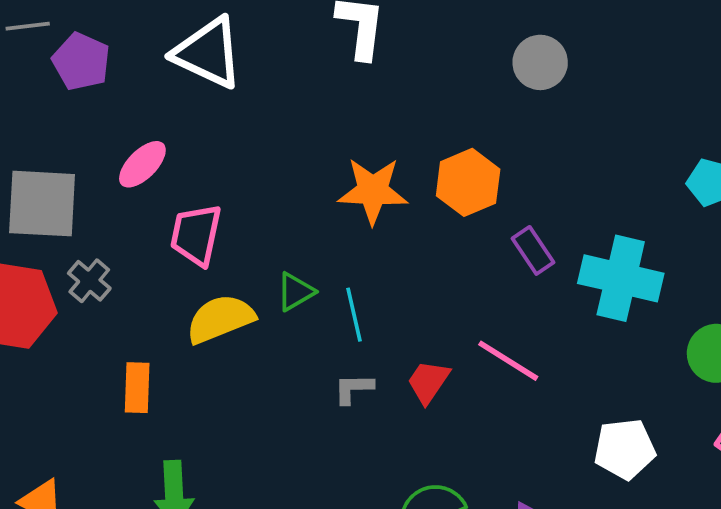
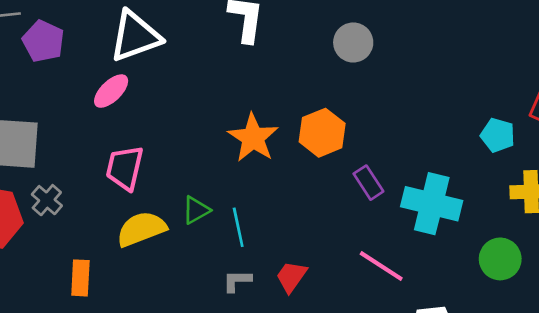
white triangle: (208, 53) -> (135, 36), turned -46
gray circle: (540, 62) -> (353, 42), moved
pink ellipse: (142, 164) -> (111, 91), moved
orange star: (373, 191) -> (253, 138), turned 30
pink line: (508, 361) -> (381, 266), moved

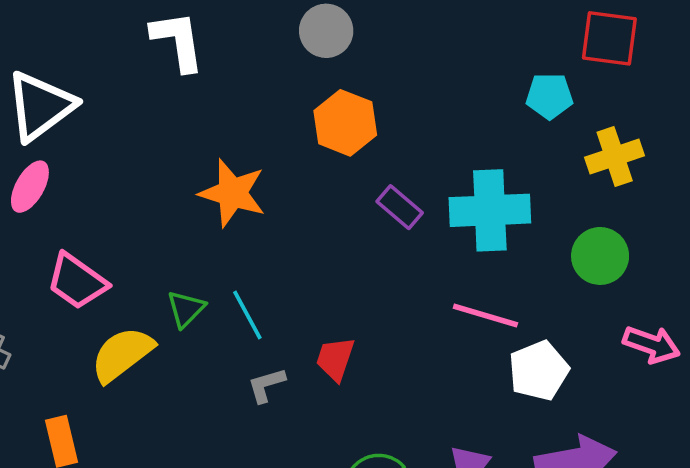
orange hexagon: (322, 133) -> (345, 123), moved
pink trapezoid: (125, 168) -> (77, 281), turned -51
pink line: (381, 266) -> (485, 315), moved

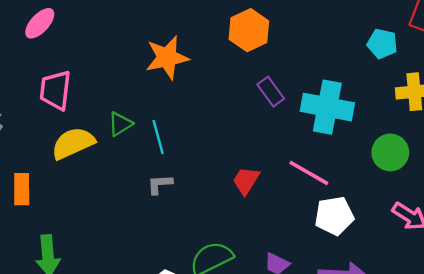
orange star: (232, 193) -> (167, 58), turned 30
pink trapezoid: (77, 281) -> (55, 90), turned 48
red trapezoid: (335, 359) -> (246, 181), moved

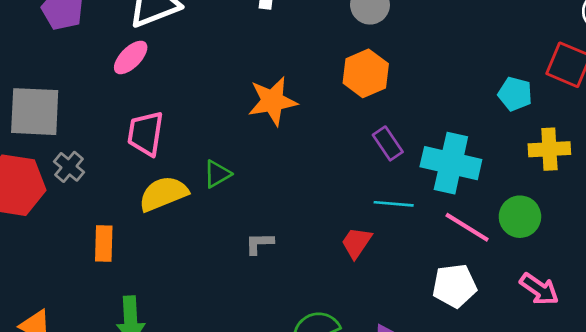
cyan line: (158, 137) -> (394, 204), moved, turned -72
pink line: (309, 173) -> (467, 227), moved

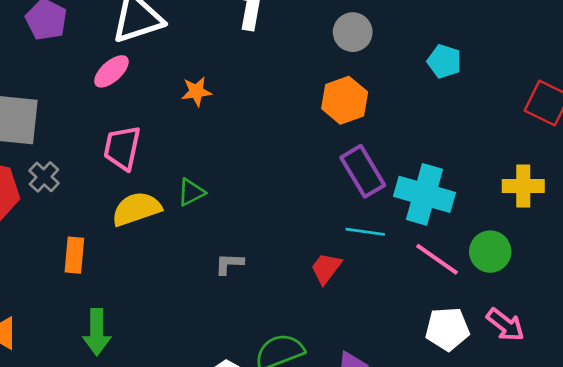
cyan pentagon: (515, 94) -> (444, 61), moved
orange star: (272, 101) -> (196, 92), moved, size x0.6
purple rectangle: (388, 143) -> (363, 171), size x1.5
white pentagon: (454, 286) -> (447, 329), moved

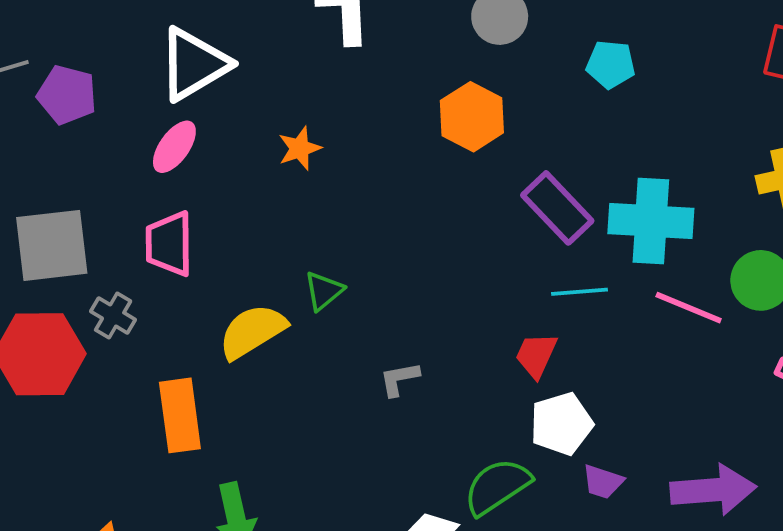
cyan pentagon: (444, 61) -> (611, 64), moved
orange hexagon: (345, 100) -> (472, 117), moved
pink trapezoid: (122, 148) -> (169, 244), moved
orange rectangle: (74, 255) -> (180, 415), size x1.4
white pentagon: (447, 329) -> (561, 424), moved

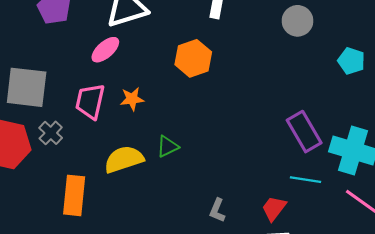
orange hexagon: (472, 117) -> (193, 58), moved
orange star: (300, 148) -> (132, 99), moved
gray L-shape: (399, 379) -> (217, 210), moved, turned -70

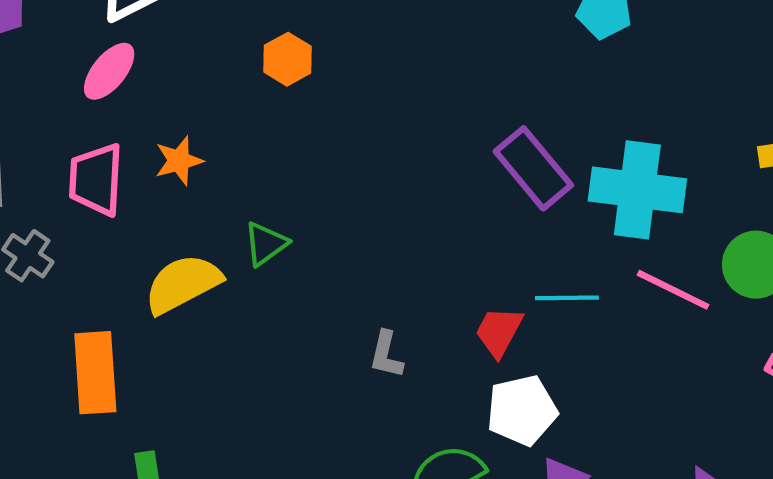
orange hexagon: (193, 58) -> (287, 59), size x0.7
cyan line: (305, 180) -> (567, 298), moved

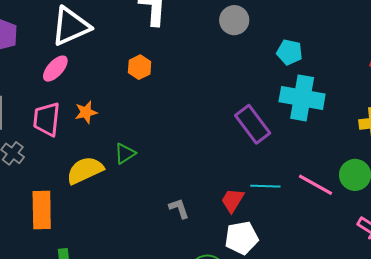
cyan cross: (637, 190) -> (302, 98), moved
gray L-shape: (386, 355) -> (179, 208), turned 145

